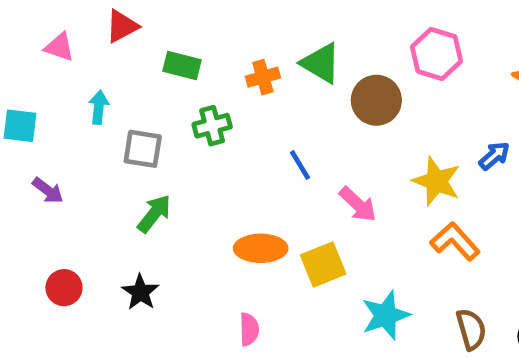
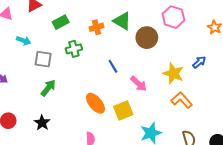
green rectangle: (182, 66) -> (61, 22), turned -42
cyan arrow: (99, 107) -> (24, 41), turned 104
orange ellipse: (261, 248) -> (95, 103), turned 50

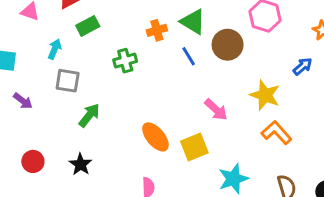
green rectangle: (61, 22) -> (88, 26), moved
cyan arrow: (24, 41) -> (55, 49), turned -88
gray square: (43, 59) -> (68, 81), moved
blue arrow: (199, 62) -> (302, 66), moved
blue line: (113, 66) -> (189, 56), moved

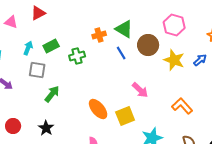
green rectangle: (88, 26) -> (51, 46), moved
yellow star: (265, 95) -> (174, 60), moved

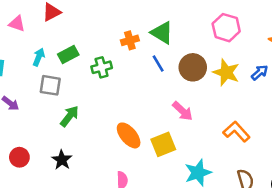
brown circle: (148, 45) -> (193, 67), moved

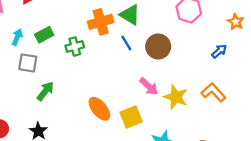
orange cross: (130, 40) -> (101, 22), size x1.5
yellow star: (226, 72) -> (176, 97), moved
orange L-shape: (236, 132) -> (213, 92), moved

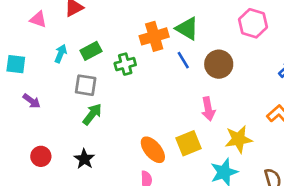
gray square: (28, 63) -> (86, 85), moved
pink arrow: (149, 86) -> (208, 109), turned 36
yellow star: (176, 97) -> (239, 139), moved, turned -30
orange ellipse: (99, 109) -> (153, 150), moved

